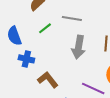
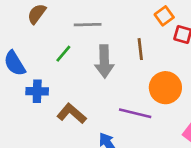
green line: (45, 28) -> (63, 54), moved

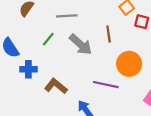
gray arrow: (104, 61) -> (81, 44), turned -45

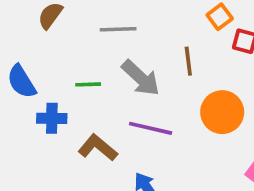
green line: (48, 39) -> (88, 84), moved, turned 48
purple line: (106, 85) -> (151, 128), moved

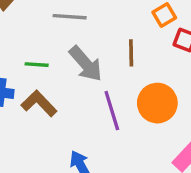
purple line: (151, 128) -> (112, 111), moved, turned 54
brown L-shape: (98, 148) -> (39, 103), moved

